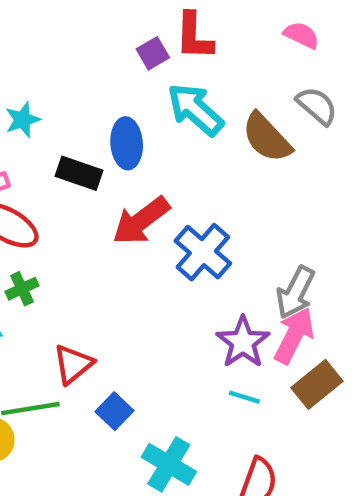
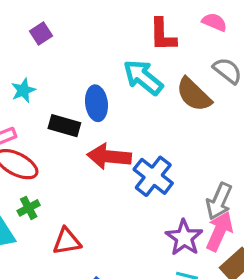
red L-shape: (194, 36) -> (163, 35), moved
purple square: (153, 53) -> (41, 33), moved
red arrow: (141, 221) -> (109, 157), turned 45
red triangle: (73, 364) -> (67, 241), moved, turned 32

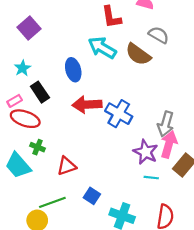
purple square: (41, 33) -> (29, 28), size x1.5
black rectangle: (64, 126) -> (40, 92), moved, turned 48
green cross: (29, 208) -> (38, 147), turned -32

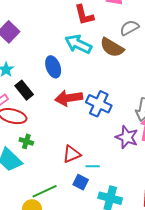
gray semicircle: (159, 35) -> (129, 28), turned -54
red triangle: (67, 166) -> (72, 154), moved
cyan line: (151, 178) -> (93, 166), moved

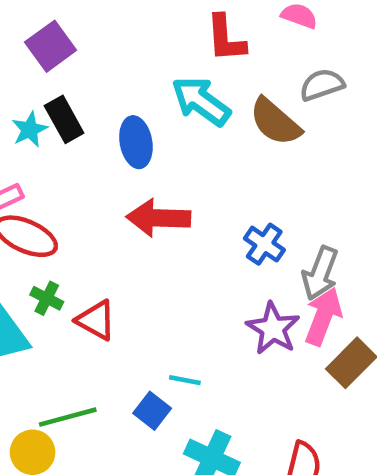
black rectangle: (24, 90) -> (64, 119), moved
blue cross: (99, 104) -> (264, 244), moved, size x0.7
red triangle: (72, 154) -> (96, 320), moved, turned 42

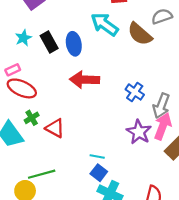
black rectangle: (64, 119) -> (49, 42), moved
green cross: (47, 298) -> (32, 118), turned 32
blue square: (152, 411) -> (99, 173), moved

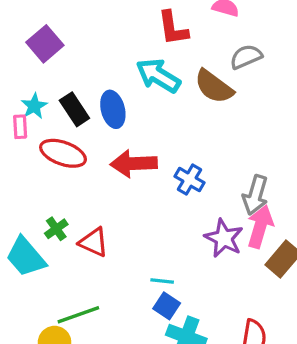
pink rectangle: (13, 70) -> (20, 127), moved, turned -64
red ellipse: (22, 88) -> (63, 153), moved
blue cross: (135, 92) -> (189, 180), moved

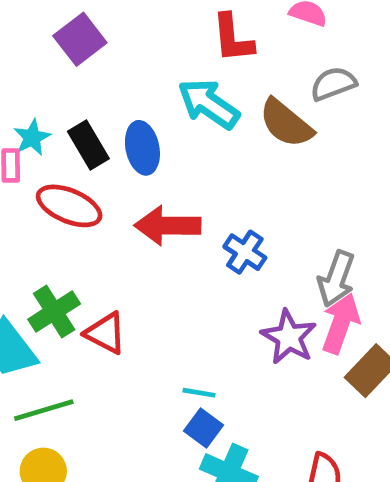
purple square: (45, 44) -> (80, 39), moved
green cross: (56, 229) -> (54, 312), size x1.5
green line: (78, 315) -> (44, 410), moved

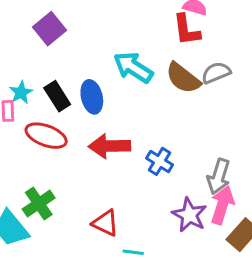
red L-shape: (233, 38) -> (186, 30), moved
gray semicircle: (333, 84) -> (216, 73), moved
red triangle: (106, 333) -> (105, 223), moved

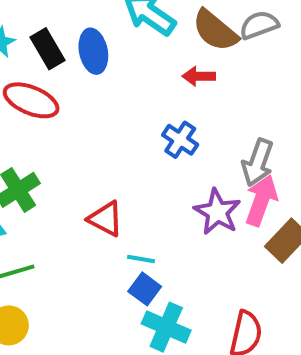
red arrow: (110, 146) -> (199, 76), moved, size x0.6

